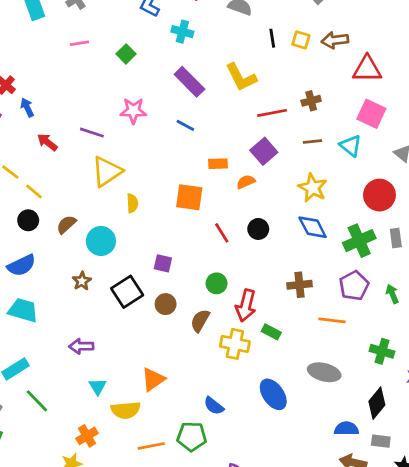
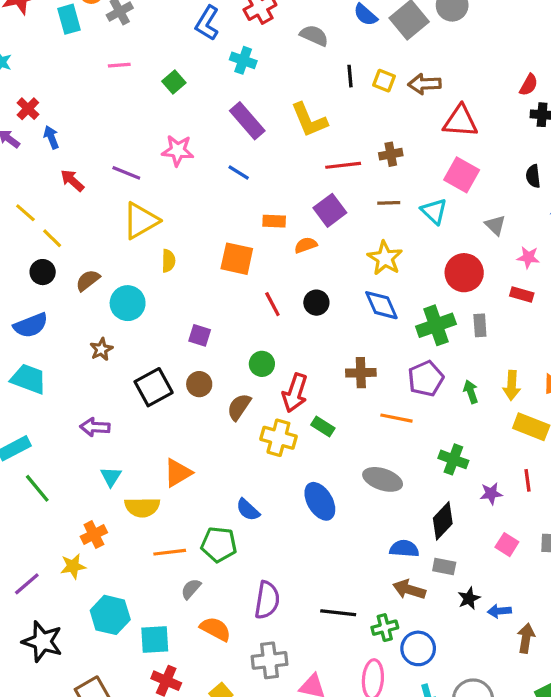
black square: (127, 292) -> (154, 387), moved

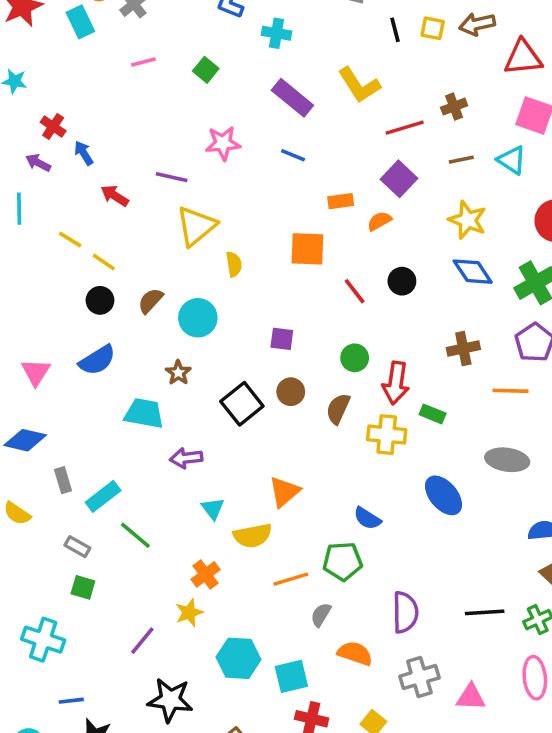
cyan trapezoid: (29, 379) -> (144, 413), moved

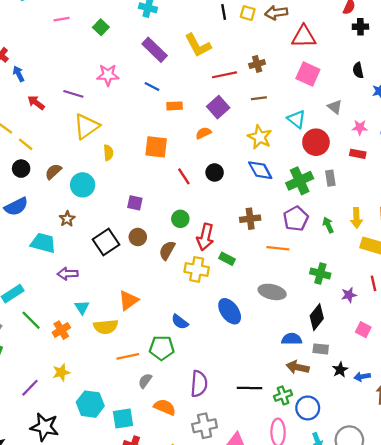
cyan triangle: (512, 160) -> (297, 119), moved
orange rectangle: (341, 201) -> (175, 106), moved
orange cross: (206, 574) -> (61, 330), moved

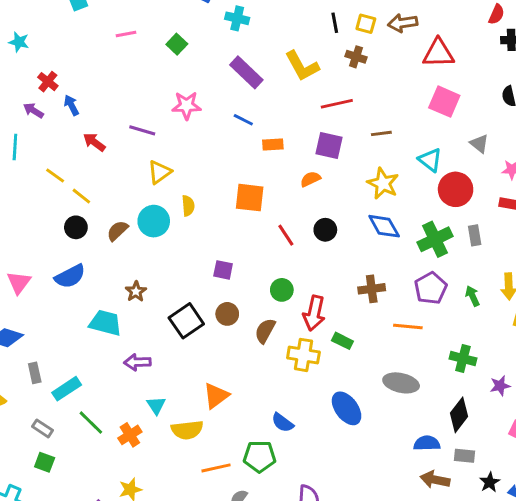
brown cross: (257, 64) -> (356, 57), moved, turned 35
purple square: (218, 107) -> (329, 145), turned -35
yellow triangle: (86, 126) -> (160, 172), size x0.7
cyan circle: (83, 185) -> (154, 221), moved

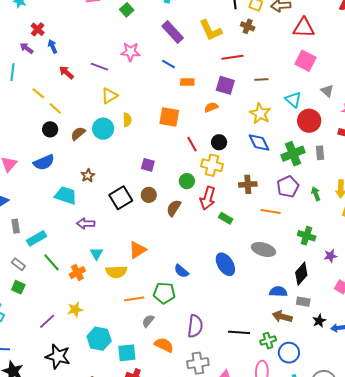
yellow cross: (303, 355) -> (212, 165), moved

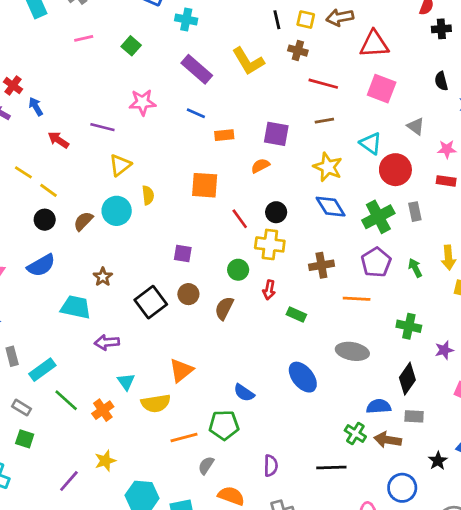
red line: (232, 57) -> (323, 84), moved, turned 30
red arrow: (208, 198) -> (269, 290), size x0.6
black star: (319, 321) -> (438, 461), moved
purple semicircle: (195, 326) -> (271, 466), size x0.7
green cross: (268, 341) -> (355, 434), moved, turned -35

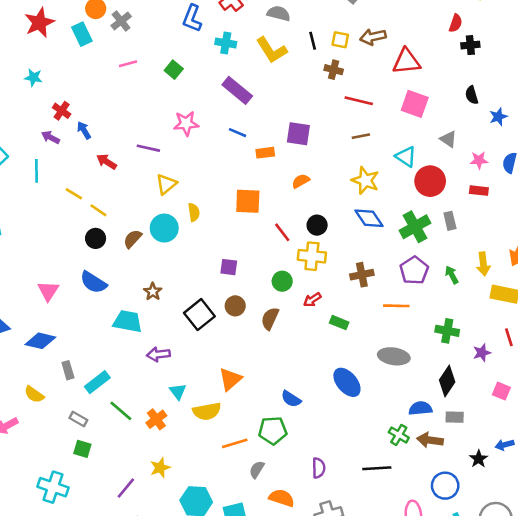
yellow L-shape: (248, 61) -> (272, 50), moved
purple square: (276, 134) -> (298, 134), moved
blue semicircle: (41, 265) -> (93, 282), turned 64
red arrow: (269, 290) -> (312, 300), turned 48

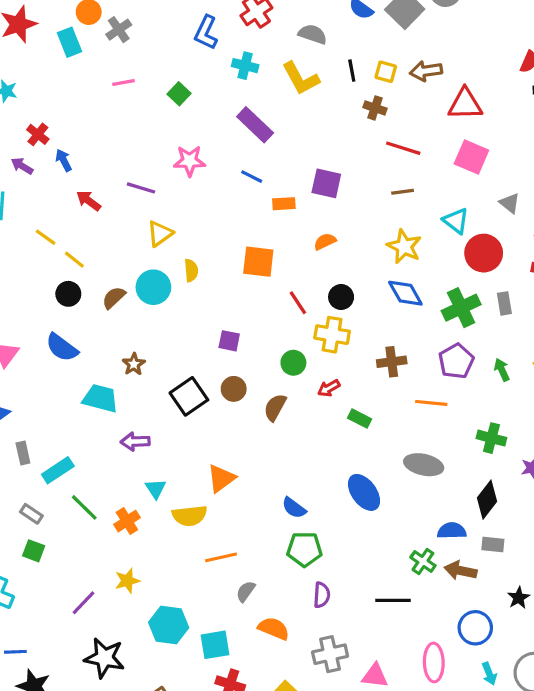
green pentagon: (273, 430) -> (304, 549), moved

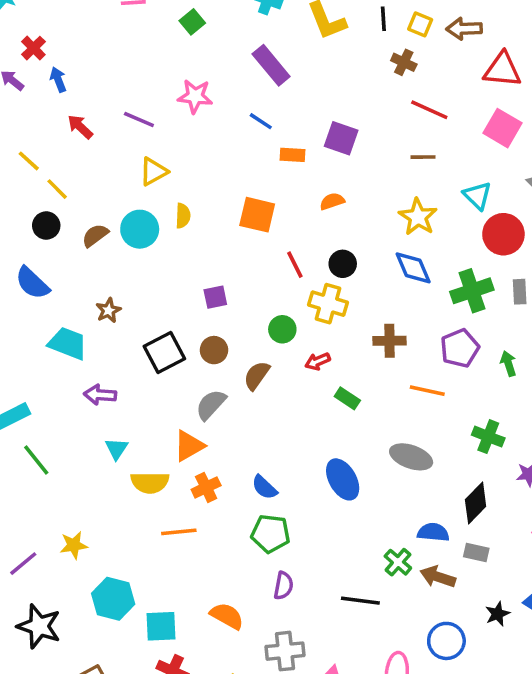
purple square: (229, 341) -> (215, 297), turned -30
orange cross: (127, 521) -> (206, 487), moved
gray semicircle: (246, 591) -> (211, 405), moved, size x1.4

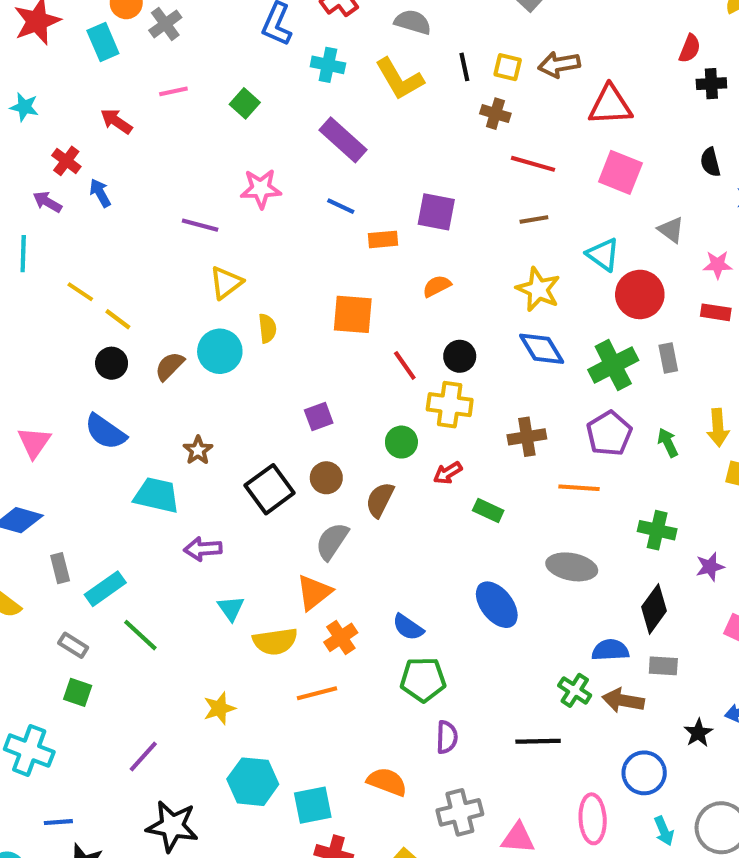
red arrow: (80, 127) -> (116, 121), moved
yellow star: (74, 545) -> (219, 708), moved

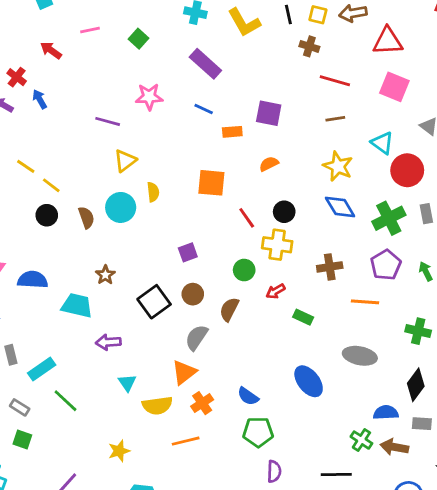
brown semicircle: (170, 366) -> (86, 217), turned 115
blue semicircle: (105, 432) -> (33, 280), moved, turned 148

